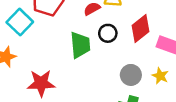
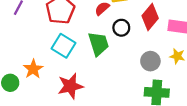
cyan square: (20, 22) -> (64, 46), moved

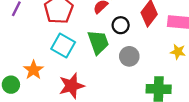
gray circle: (150, 61) -> (129, 56), moved

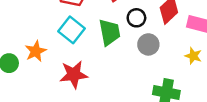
gray circle: (129, 56) -> (148, 44), moved

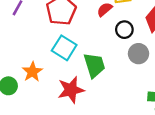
green trapezoid: (110, 32) -> (94, 65), moved

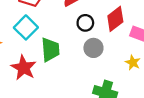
red star: (71, 90) -> (24, 68), turned 30

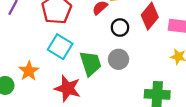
gray circle: (93, 48) -> (119, 59), moved

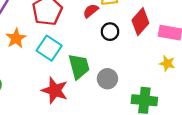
gray circle: (119, 59) -> (107, 79), moved
orange star: (29, 71) -> (16, 38), moved

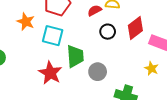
orange star: (16, 38) -> (26, 22), turned -30
cyan square: (49, 48) -> (53, 36), turned -30

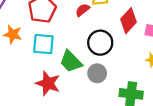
black circle: (108, 32) -> (100, 43), moved, size x1.5
green trapezoid: (75, 56) -> (71, 61), turned 150

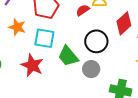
red star: (48, 83) -> (32, 65), moved

